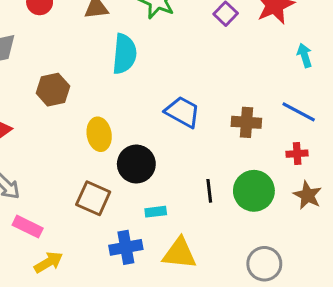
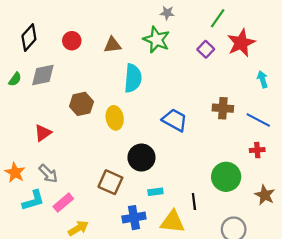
brown cross: (246, 122) -> (223, 108), moved
yellow ellipse: (99, 134) -> (115, 118), moved
black line: (209, 191) -> (194, 201), moved
brown star: (308, 195) -> (265, 195), moved
pink rectangle: (28, 227) -> (63, 203), turned -66

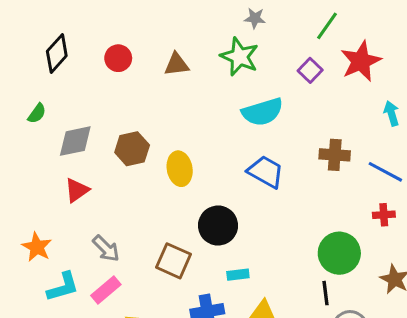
gray diamond: (43, 75) -> (75, 141), moved
cyan semicircle: (133, 78) -> (263, 112), moved, turned 68
gray arrow: (48, 174) -> (106, 249), moved
black line: (194, 201) -> (325, 293), moved

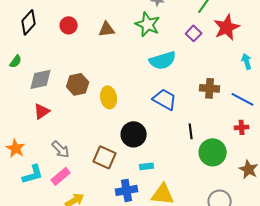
black line: (325, 293) -> (191, 131), moved

